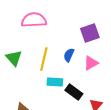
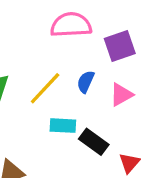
pink semicircle: (34, 20) -> (71, 25), moved
yellow line: (44, 59) -> (45, 88), turned 30

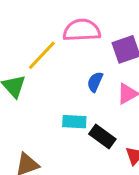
yellow line: (45, 88) -> (42, 55), moved

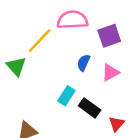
cyan rectangle: (74, 122) -> (66, 96), turned -60

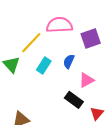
pink triangle: (110, 72) -> (86, 80), moved
cyan rectangle: (66, 96) -> (44, 66), moved

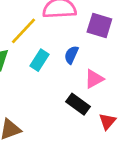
purple square: (91, 38) -> (99, 26), turned 36

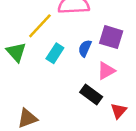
purple square: (99, 26) -> (111, 37), moved

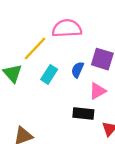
black rectangle: (91, 95) -> (83, 113), turned -30

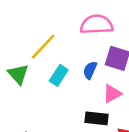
pink semicircle: (67, 28) -> (97, 24), moved

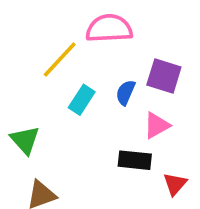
pink semicircle: (97, 24) -> (109, 28), moved
green triangle: (18, 74) -> (25, 140), moved

